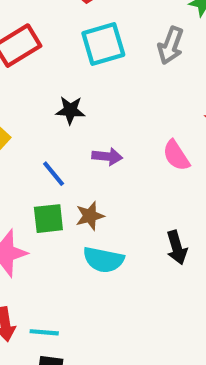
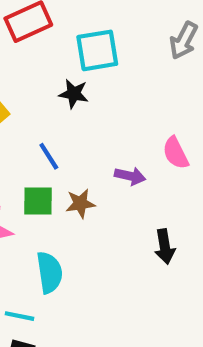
cyan square: (103, 44) -> (97, 50), moved
purple arrow: (107, 156) -> (130, 176), moved
cyan semicircle: (103, 260) -> (49, 272), moved, turned -117

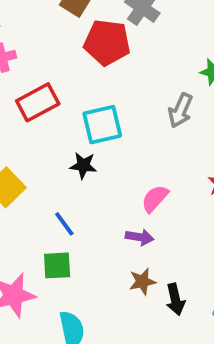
pink semicircle: (176, 153) -> (155, 199), moved, turned 72
brown star: (80, 203) -> (142, 282), moved

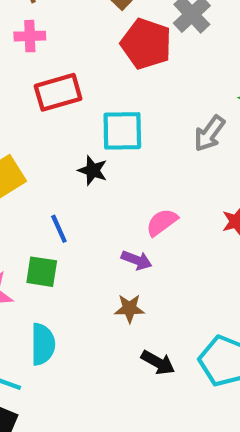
black arrow: (175, 299) -> (158, 363), moved, turned -60

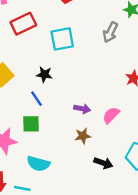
black star: (93, 170) -> (44, 74), moved
pink semicircle: (162, 222) -> (111, 115), moved
cyan semicircle: (43, 344) -> (38, 164), turned 115

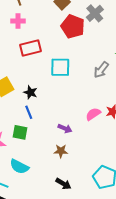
black star: (44, 74) -> (30, 92), moved
pink semicircle: (111, 115) -> (93, 114), moved
black arrow: (103, 163) -> (63, 184), moved

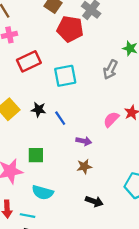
blue line: (29, 112) -> (60, 118), moved

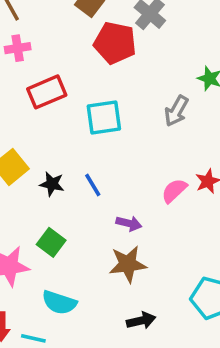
black star: (39, 110) -> (52, 184), moved
green square: (36, 155) -> (51, 242), turned 35
brown star: (84, 167) -> (128, 264), size x1.5
black arrow: (94, 201) -> (141, 321), turned -35

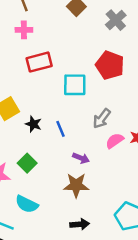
red pentagon: (115, 43) -> (110, 65), moved
gray arrow: (176, 111) -> (102, 119), moved

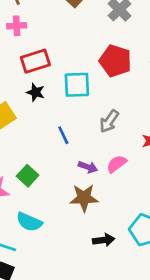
black star: (33, 124) -> (36, 92), moved
pink semicircle: (115, 141) -> (117, 164), moved
black arrow: (80, 224) -> (104, 240), moved

